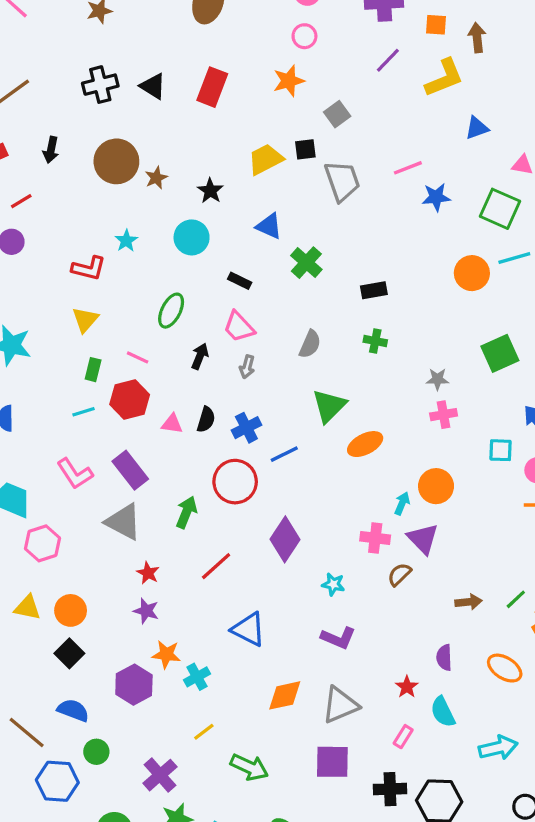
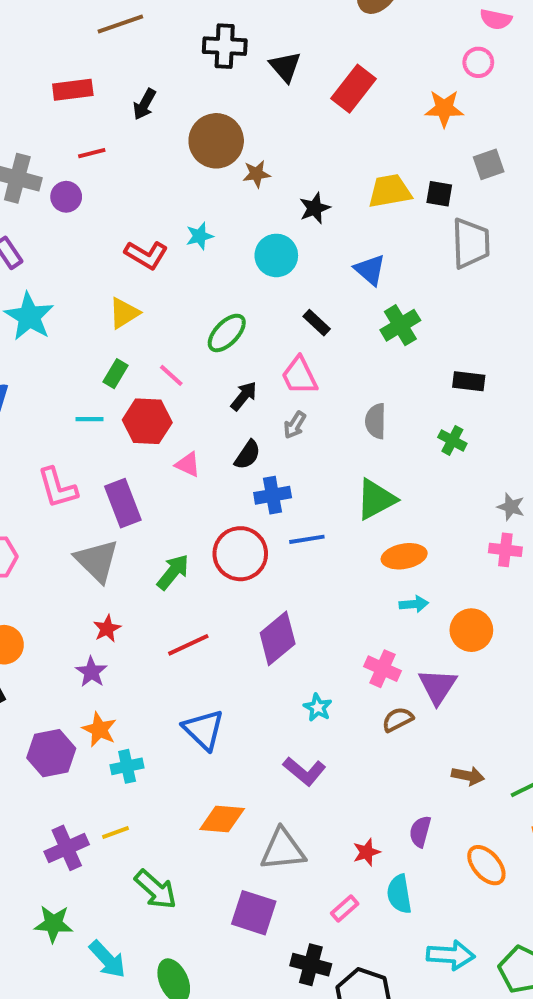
gray semicircle: (310, 344) -> (376, 421), turned 140
black semicircle: (206, 420) -> (248, 455), moved
cyan arrow: (402, 503) -> (414, 604), moved, turned 45
purple cross: (160, 775) -> (67, 848), moved

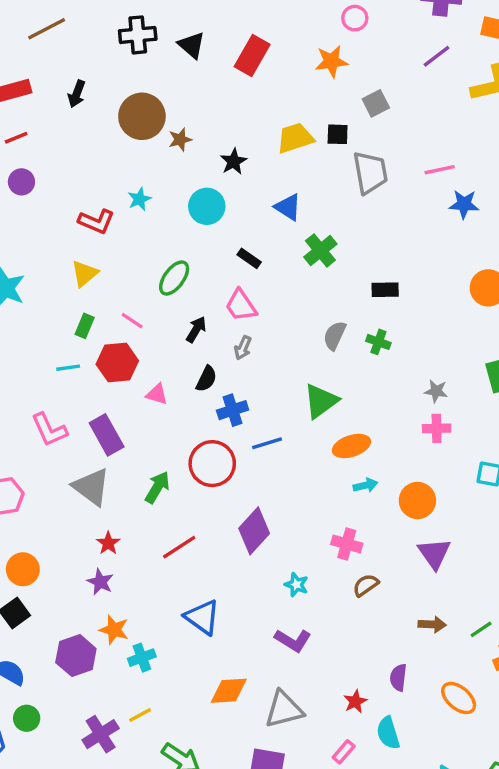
red line: (92, 153) -> (16, 138), moved
gray semicircle: (376, 421) -> (335, 335), moved, turned 32
purple triangle: (438, 686) -> (434, 553), moved

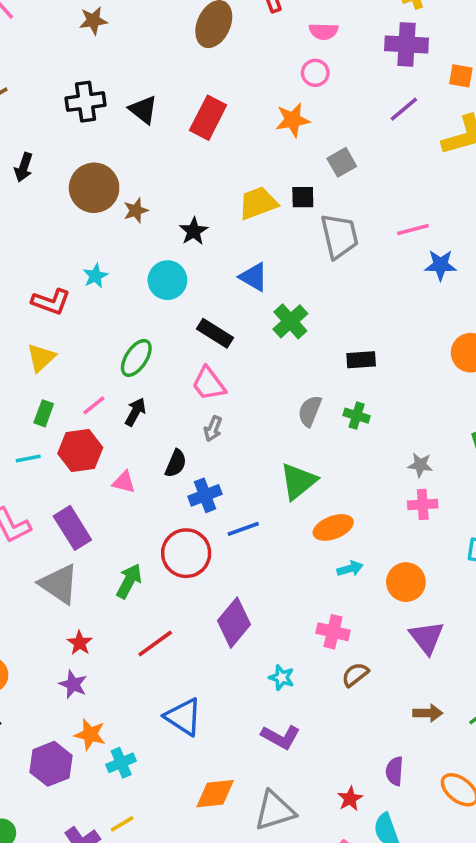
black rectangle: (249, 258) -> (215, 333), size x1.4
pink line: (132, 321) -> (94, 405), turned -70
black arrow: (196, 329) -> (135, 412), moved

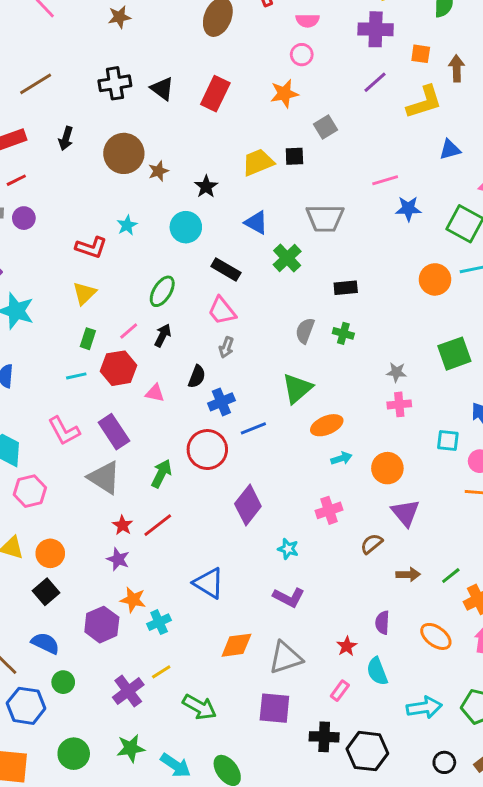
gray trapezoid: (339, 236) -> (325, 218), moved, turned 105
pink cross: (333, 632) -> (329, 510), turned -30
red line: (155, 644) -> (158, 525), moved
brown semicircle: (355, 675) -> (372, 544), moved

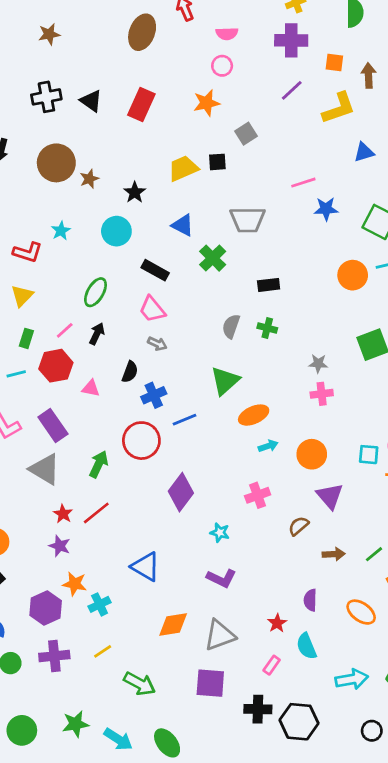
gray arrow: (226, 347) -> (157, 344), turned -84
cyan square: (448, 440) -> (369, 455), moved
purple cross: (128, 691) -> (54, 656), moved, turned 32

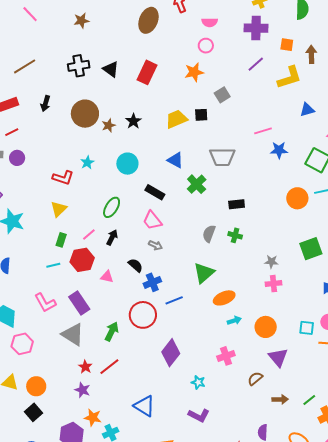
black star: (135, 192) -> (133, 121), moved
black semicircle: (130, 372) -> (135, 265), turned -70

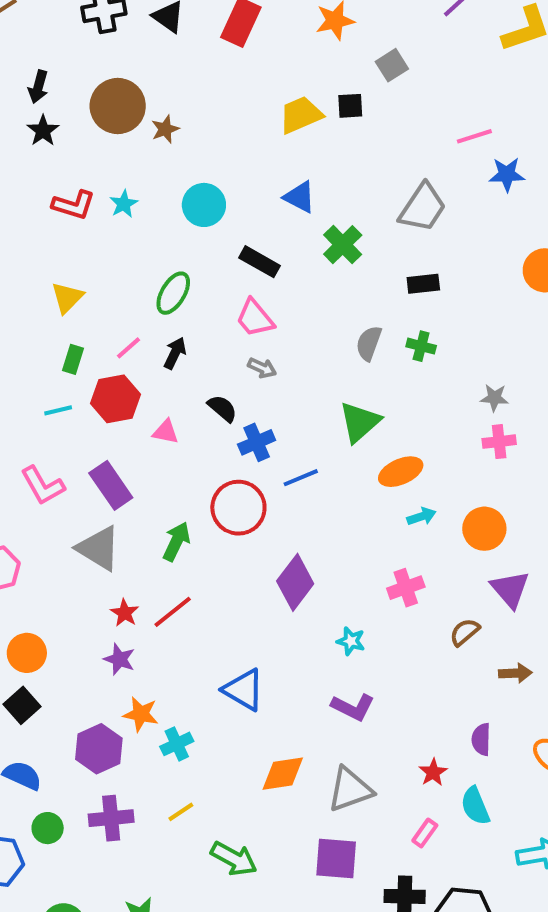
black star: (133, 121) -> (43, 131), moved
gray trapezoid: (222, 157) -> (423, 208), moved, turned -56
red L-shape: (63, 178) -> (74, 205), moved

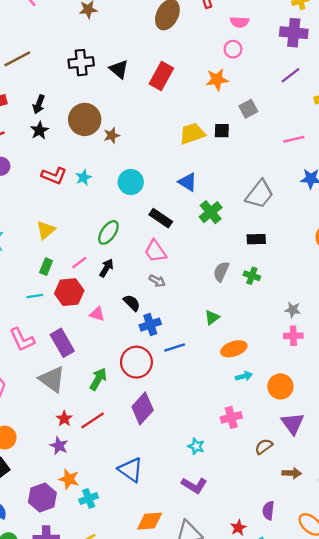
pink line: (474, 136) -> (294, 139), moved
green triangle: (360, 422) -> (212, 318), size x0.6
purple diamond: (295, 582) -> (143, 408), moved

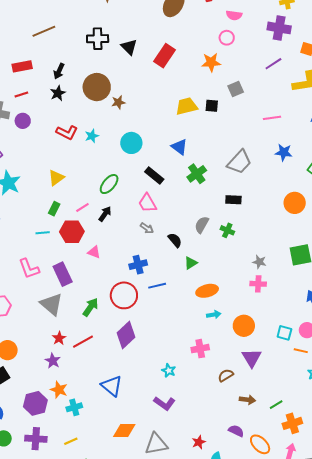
black semicircle: (132, 303) -> (175, 240), moved
purple semicircle: (268, 511) -> (236, 431), moved, turned 105

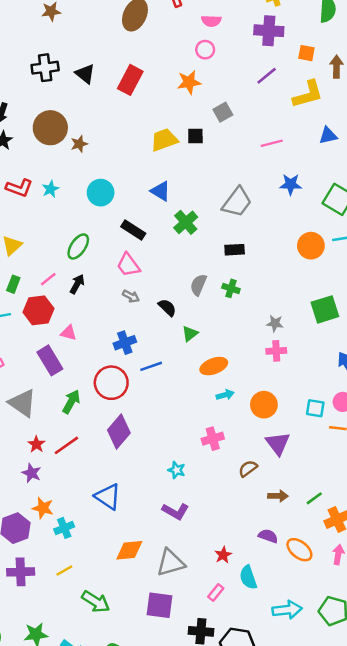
purple rectangle: (63, 274) -> (50, 360), moved

